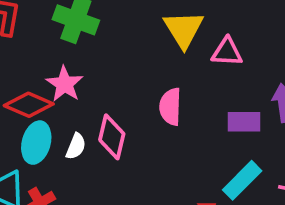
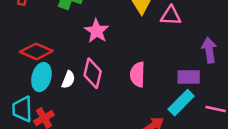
pink star: (65, 84) -> (97, 31), moved
pink semicircle: (170, 107) -> (137, 74), moved
purple rectangle: (244, 122) -> (189, 77), moved

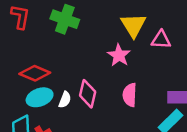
pink star: (97, 31) -> (119, 55), moved
cyan ellipse: (41, 77) -> (40, 97), turned 55

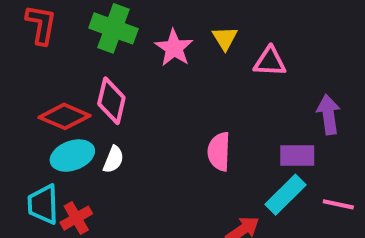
yellow triangle: (133, 25) -> (225, 38), size x0.6
pink star: (119, 55) -> (174, 48), moved
pink diamond: (88, 94) -> (111, 101), moved

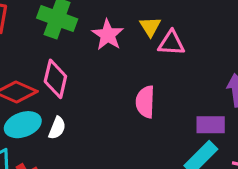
pink triangle: (270, 62) -> (171, 43), moved
pink semicircle: (219, 152) -> (145, 102), moved

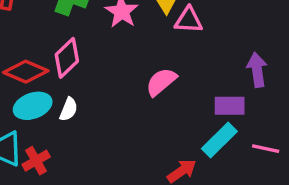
pink diamond: (55, 79) -> (67, 58), turned 33
pink semicircle: (145, 102) -> (161, 82), turned 48

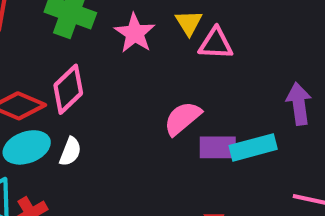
purple rectangle: (230, 106) -> (218, 147), moved
cyan rectangle: (219, 140) -> (253, 147), moved, turned 30

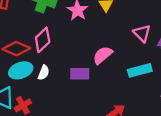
pink triangle: (216, 44) -> (142, 33), moved, turned 42
purple rectangle: (218, 147) -> (80, 74), moved

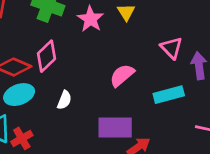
white semicircle: (44, 73) -> (64, 100), moved
purple rectangle: (80, 74) -> (115, 127), moved, size x1.4

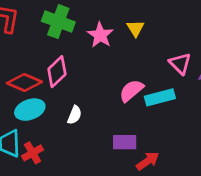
cyan rectangle: (169, 95) -> (160, 97), moved
purple rectangle: (115, 127) -> (125, 142), size x0.7

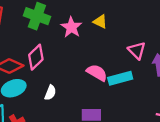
yellow triangle: (135, 28) -> (100, 22), turned -32
pink semicircle: (131, 91) -> (97, 73), turned 70

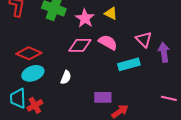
pink diamond: (36, 57) -> (80, 45), moved, turned 45
pink semicircle: (97, 73) -> (108, 42), moved

